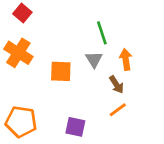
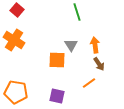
green line: (102, 33) -> (77, 12), moved
orange square: (61, 71) -> (57, 60), moved
brown arrow: (116, 85) -> (99, 64), moved

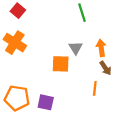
orange line: (89, 83) -> (95, 88), turned -48
purple square: (57, 96) -> (46, 102), moved

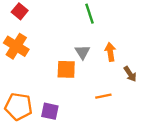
brown arrow: (105, 68) -> (130, 74), moved
orange line: (95, 88) -> (103, 96), turned 72

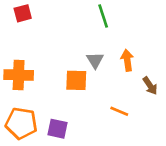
red square: (20, 11) -> (23, 13), turned 35
orange cross: (16, 46) -> (19, 75), moved, turned -30
orange line: (103, 96) -> (119, 111), turned 35

